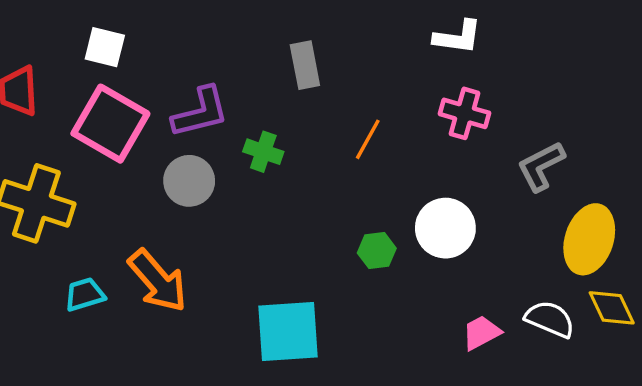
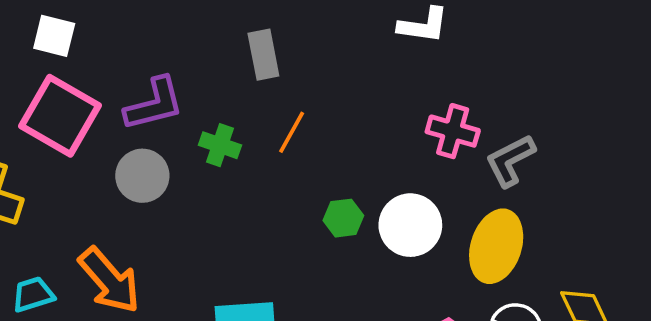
pink cross: (464, 113) -> (453, 131), moved
orange line: (368, 139) -> (292, 132), moved
yellow ellipse: (589, 239) -> (496, 246), moved
green hexagon: (377, 251) -> (343, 218), moved

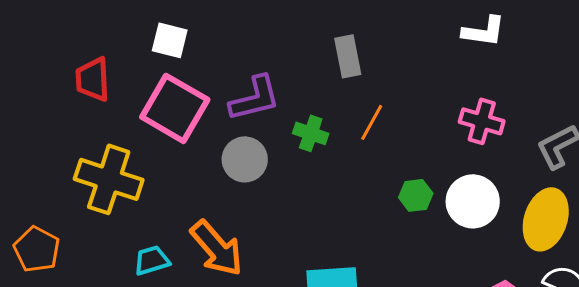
pink cross: (453, 131) -> (482, 121), moved

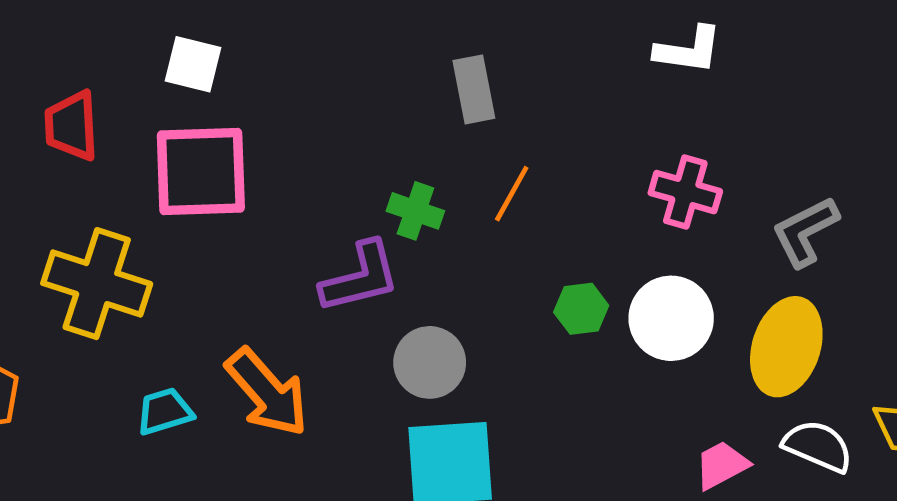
purple L-shape: (255, 98) -> (360, 277), moved
pink square: (175, 108) -> (201, 172), turned -32
gray circle: (245, 159) -> (430, 362), moved

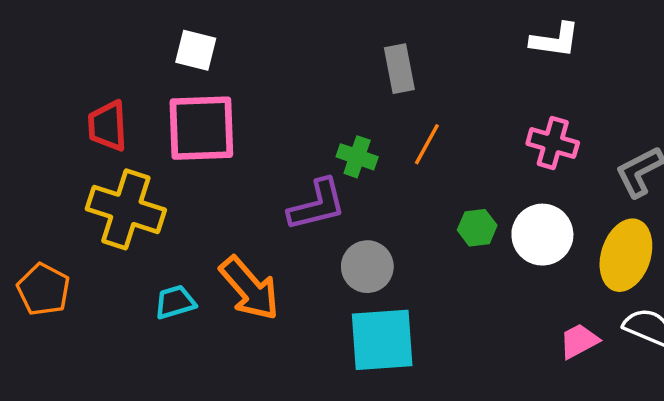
red trapezoid: (71, 126) -> (108, 126), moved

